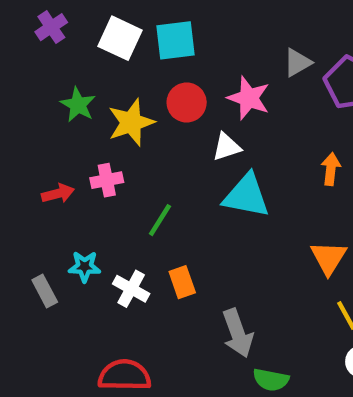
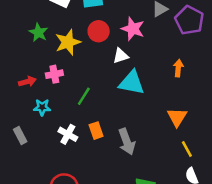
cyan star: (85, 267) -> (42, 107), moved
gray arrow: (238, 333) -> (127, 142), moved

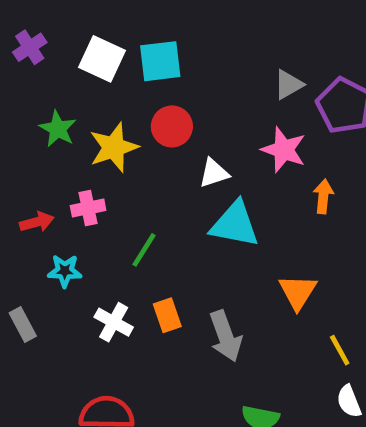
pink star: (133, 29) -> (284, 150), moved
orange triangle: (177, 117) -> (298, 292), moved

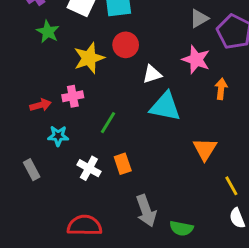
green star: (58, 129) -> (48, 32), moved
gray arrow: (225, 336) -> (146, 211), moved

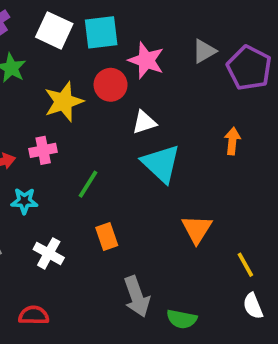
pink star: (196, 60) -> (146, 60), moved
cyan triangle: (165, 107) -> (161, 163), turned 32
orange triangle: (205, 149) -> (197, 229), moved
white cross: (89, 168) -> (49, 253), moved
red semicircle: (85, 225) -> (34, 315), moved, size x0.7

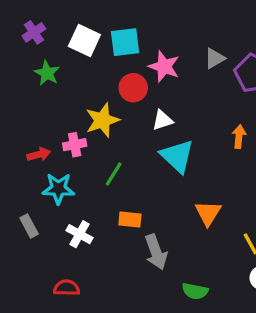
yellow star: (64, 102) -> (102, 120), moved
cyan star: (24, 201) -> (58, 189), size x1.4
orange rectangle: (107, 237) -> (130, 220), turned -65
gray arrow: (137, 297) -> (156, 252), moved

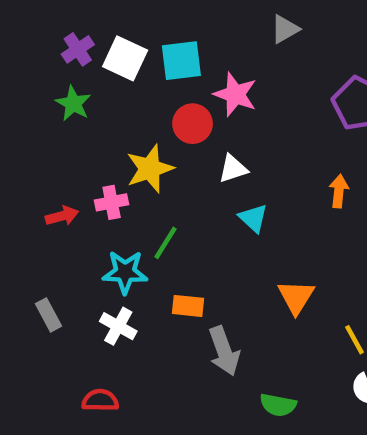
purple cross: (34, 32) -> (78, 49), moved
gray triangle: (215, 58) -> (285, 29), moved
cyan triangle: (177, 156) -> (253, 218), size x0.6
cyan star: (58, 189) -> (125, 272), moved

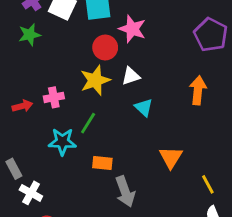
green star: (73, 103) -> (30, 35), turned 30
yellow star: (150, 169) -> (95, 80), moved
orange arrow: (339, 191) -> (198, 90), size x1.4
white cross: (118, 326) -> (31, 193), moved

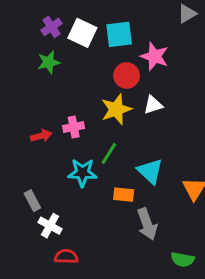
cyan triangle: (144, 107) -> (150, 171), moved, size x1.4

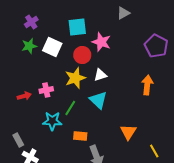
white square: (82, 33) -> (52, 47), moved
cyan triangle: (150, 171) -> (98, 100), moved

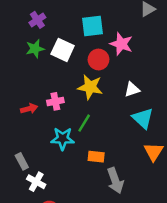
white triangle: (100, 75) -> (132, 89), moved
yellow star: (75, 78) -> (90, 87), turned 30
cyan triangle: (98, 100) -> (143, 118), moved

